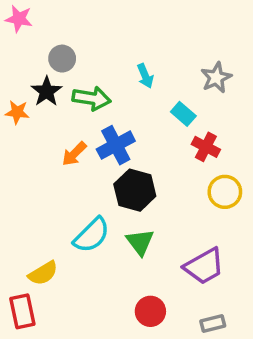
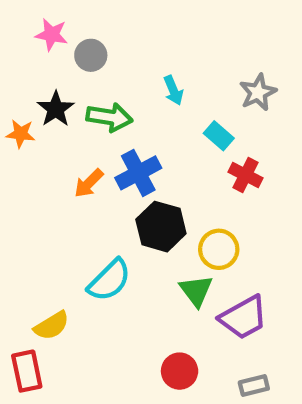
pink star: (19, 19) -> (52, 35), moved
gray circle: (62, 59) -> (91, 55), moved
yellow circle: (225, 192) -> (219, 249), moved
green triangle: (140, 242) -> (196, 291), moved

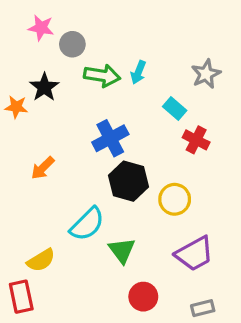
cyan arrow: (173, 90) -> (138, 72), turned 45
green arrow: (109, 117) -> (102, 76), moved
orange arrow: (89, 183) -> (43, 168), moved
green triangle: (196, 291) -> (122, 250), moved

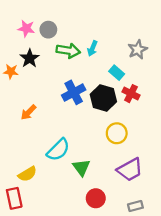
pink star: (41, 28) -> (26, 29), moved
black hexagon: (128, 181) -> (103, 98), moved

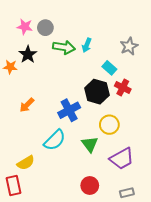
blue cross: (74, 92) -> (69, 110), moved
green triangle: (81, 167) -> (90, 144), moved

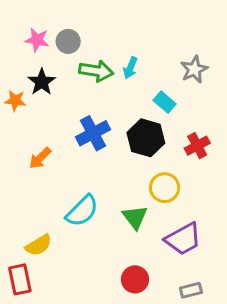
red cross: (123, 87) -> (197, 146), moved, turned 35
blue cross: (69, 110) -> (93, 133), moved

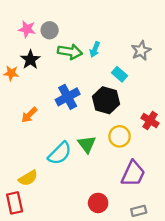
red cross: (197, 146) -> (150, 121), moved, turned -30
green triangle: (135, 217) -> (87, 144), moved
purple trapezoid: (183, 239) -> (133, 174), turned -36

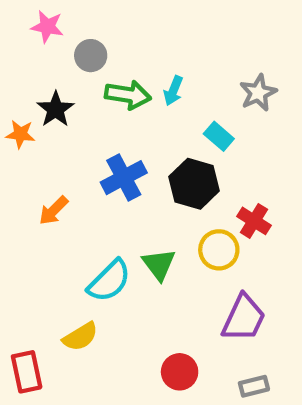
pink star: (27, 29) -> (47, 27), moved
red cross: (150, 121) -> (254, 221), moved
yellow semicircle: (28, 178) -> (80, 337), moved

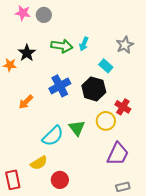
gray circle: (91, 56) -> (44, 15), moved
red circle: (180, 372) -> (60, 180), moved

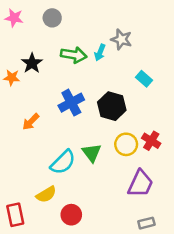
pink star: (23, 13) -> (14, 18), moved
gray star: (125, 45) -> (121, 39), moved, turned -30
cyan rectangle: (106, 66) -> (144, 79), moved
red cross: (123, 107) -> (151, 141), moved

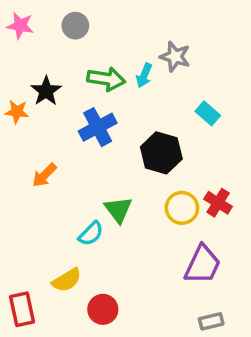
blue cross: (71, 103) -> (98, 127), moved
green triangle: (92, 153) -> (118, 210), moved
cyan semicircle: (63, 162) -> (91, 234), size x0.7

